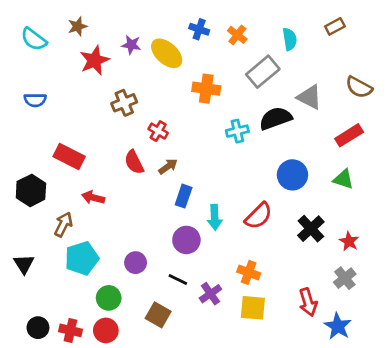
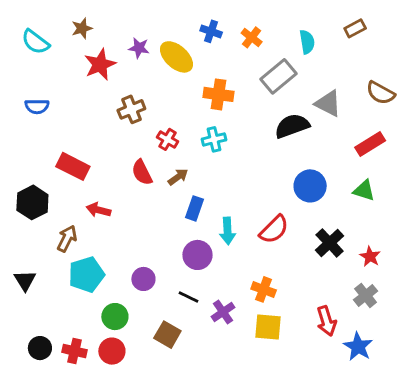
cyan cross: (237, 131) -> (214, 139), moved

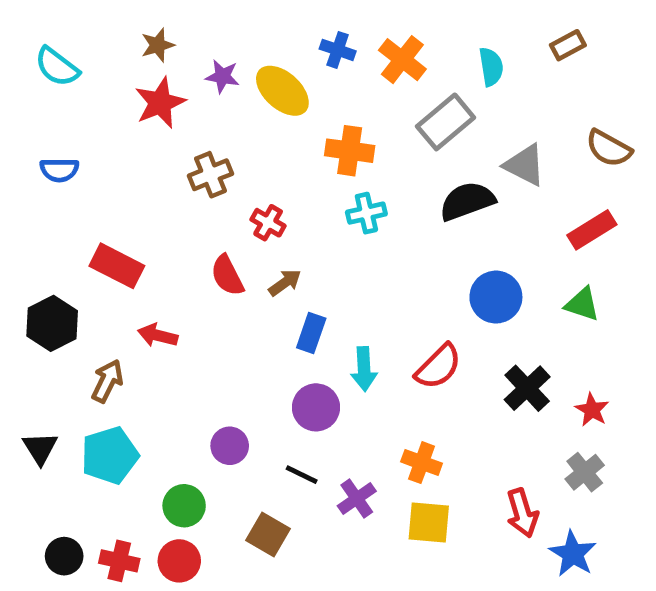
brown star: (82, 28) -> (158, 45), moved
orange cross: (252, 37) -> (402, 60), size x1.4
cyan cross: (214, 139) -> (366, 213), moved
cyan pentagon: (86, 274) -> (110, 455), moved

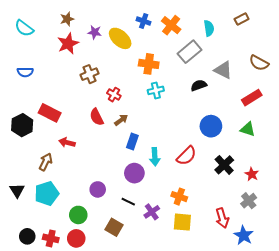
black semicircle: (467, 201) -> (199, 85), size x0.7
black hexagon: (52, 323) -> (22, 125), moved

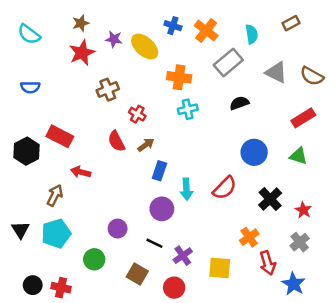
gray triangle: (223, 70) -> (276, 72), moved
orange cross: (179, 197) -> (249, 237), moved, turned 35
red circle: (76, 238) -> (174, 288), moved

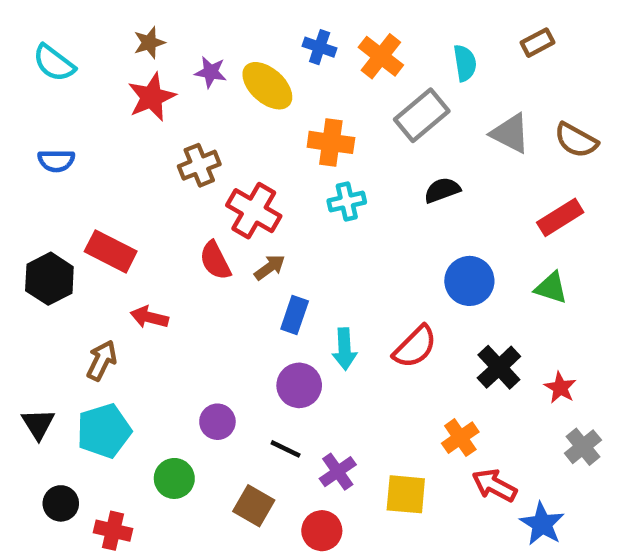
red cross: (137, 114) -> (254, 211), size x1.6
gray cross: (300, 242) -> (583, 447), moved
red arrow: (268, 263) -> (494, 485), turned 135
black circle: (33, 285) -> (61, 503), moved

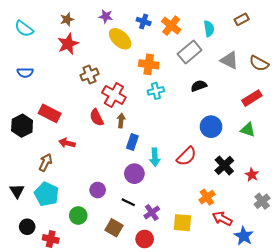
purple star: (211, 72) -> (106, 16), moved
brown arrow: (270, 267) -> (121, 121), turned -48
cyan pentagon: (104, 431) -> (47, 194), turned -30

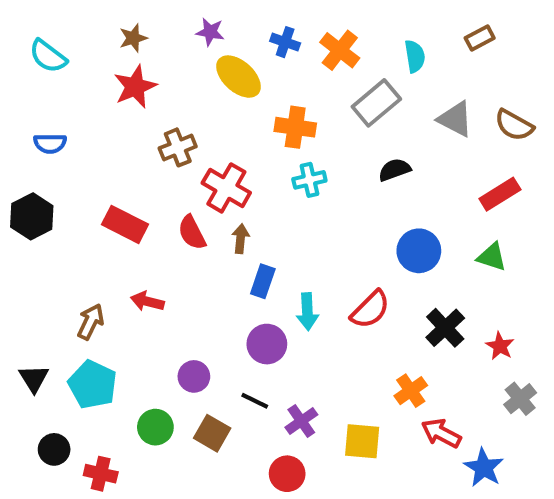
red rectangle: (50, 113) -> (125, 224), moved
black hexagon: (22, 126) -> (32, 216), moved
red arrow: (67, 143) -> (147, 301), moved
brown square: (114, 228) -> (212, 433), moved

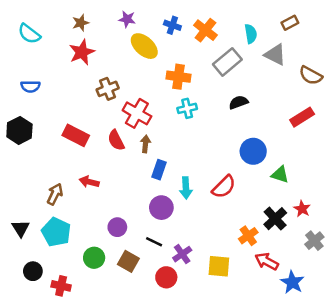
gray triangle: (455, 119) -> (275, 55), moved
green triangle: (492, 257) -> (280, 175), moved
black cross: (445, 328) -> (275, 219), moved
red circle: (287, 474) -> (166, 277), moved

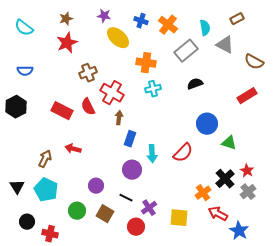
red semicircle: (116, 140) -> (88, 107), moved
gray cross: (314, 241) -> (248, 192), moved

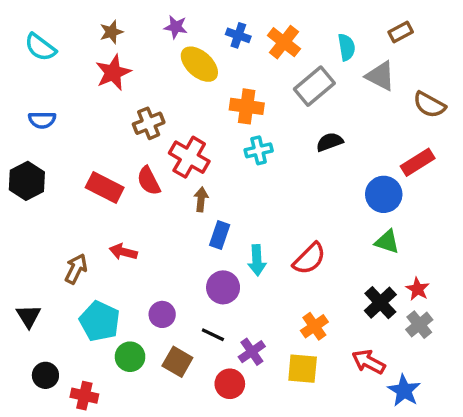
blue circle: (207, 124) -> (384, 194), moved
cyan pentagon: (46, 190) -> (100, 321), moved
orange cross: (203, 193) -> (314, 326), moved

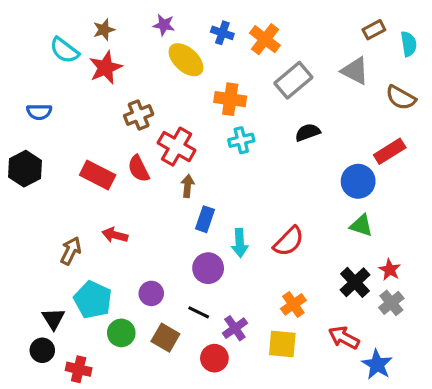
cyan semicircle: (40, 47) -> (64, 50), moved
cyan semicircle: (347, 47) -> (409, 44), moved
black triangle: (29, 316) -> (53, 319), moved

